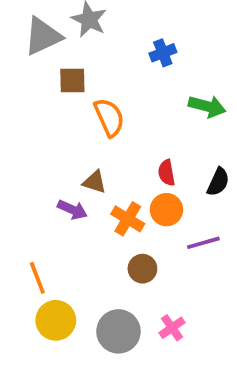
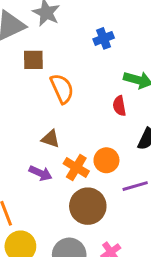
red semicircle: (166, 173) -> (119, 106), moved
purple arrow: (72, 210) -> (41, 173), moved
brown circle: (142, 269) -> (88, 206), size x1.6

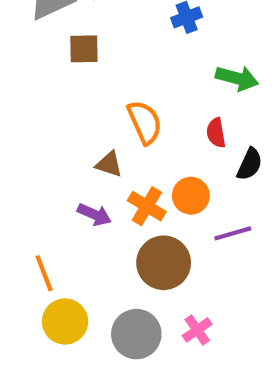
orange semicircle: (62, 89) -> (145, 122), moved
red semicircle: (119, 106) -> (216, 133), moved

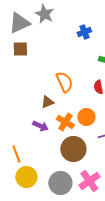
brown square: (84, 49) -> (20, 49), moved
brown triangle: (109, 164) -> (47, 102), turned -40
pink cross: (197, 330) -> (89, 181), size x1.5

